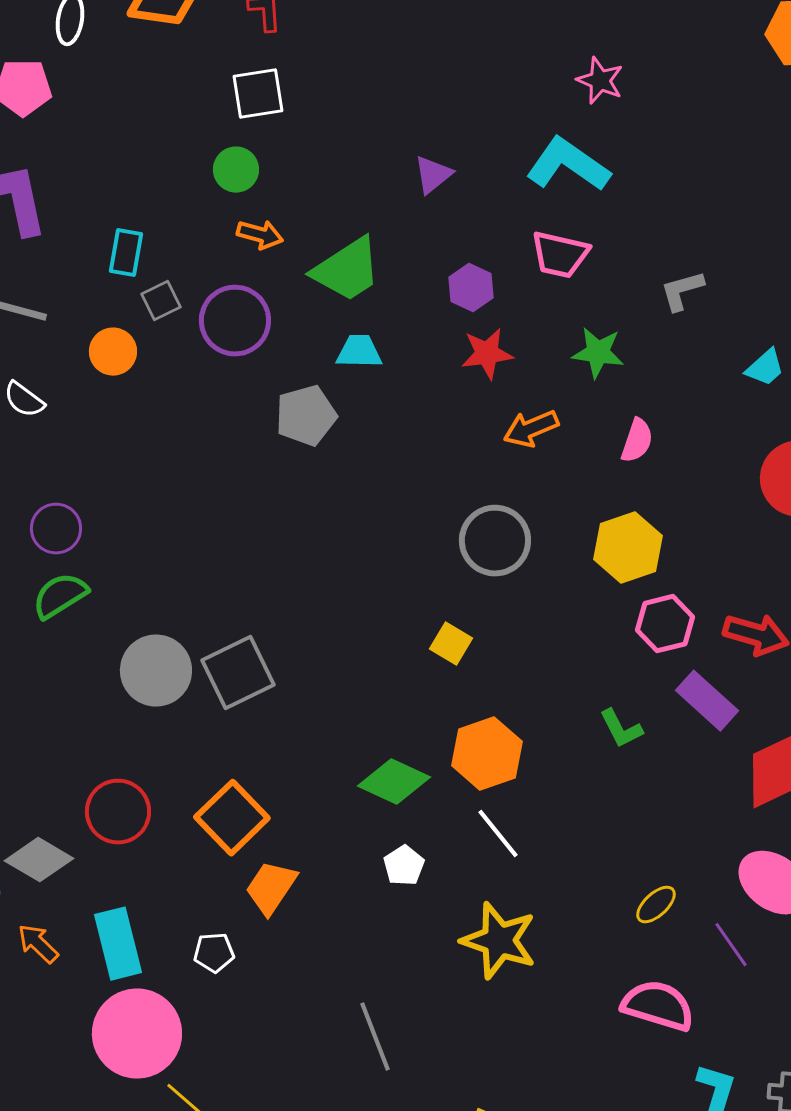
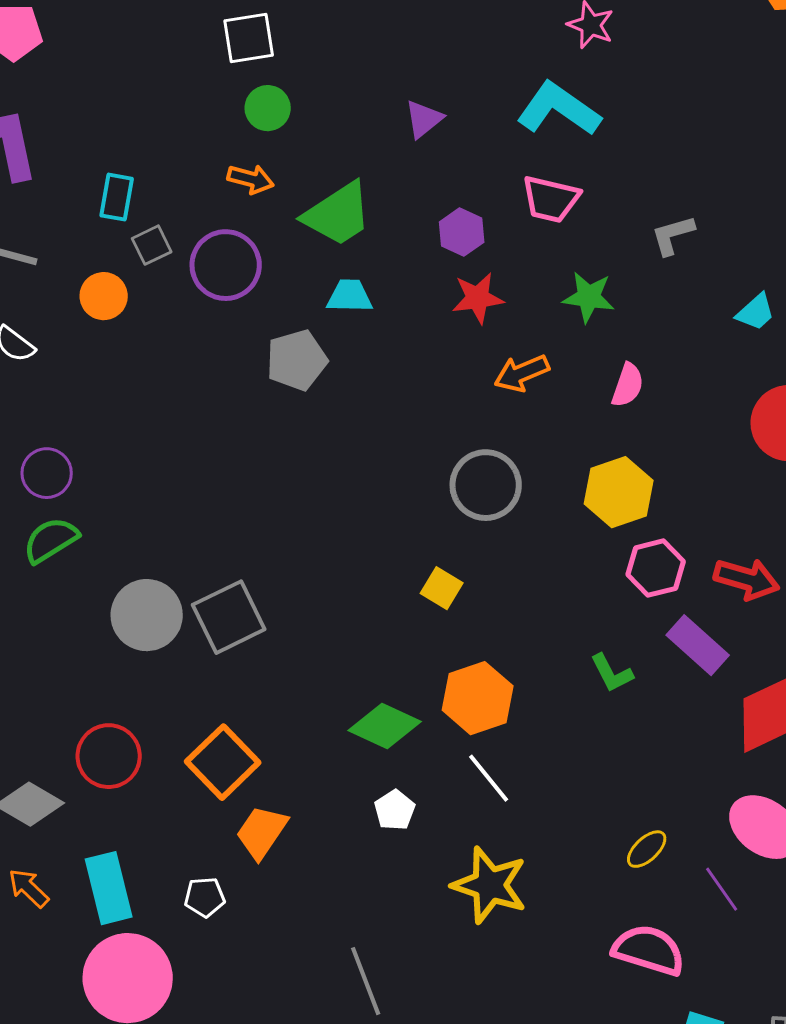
green circle: (236, 170) -> (268, 108), moved

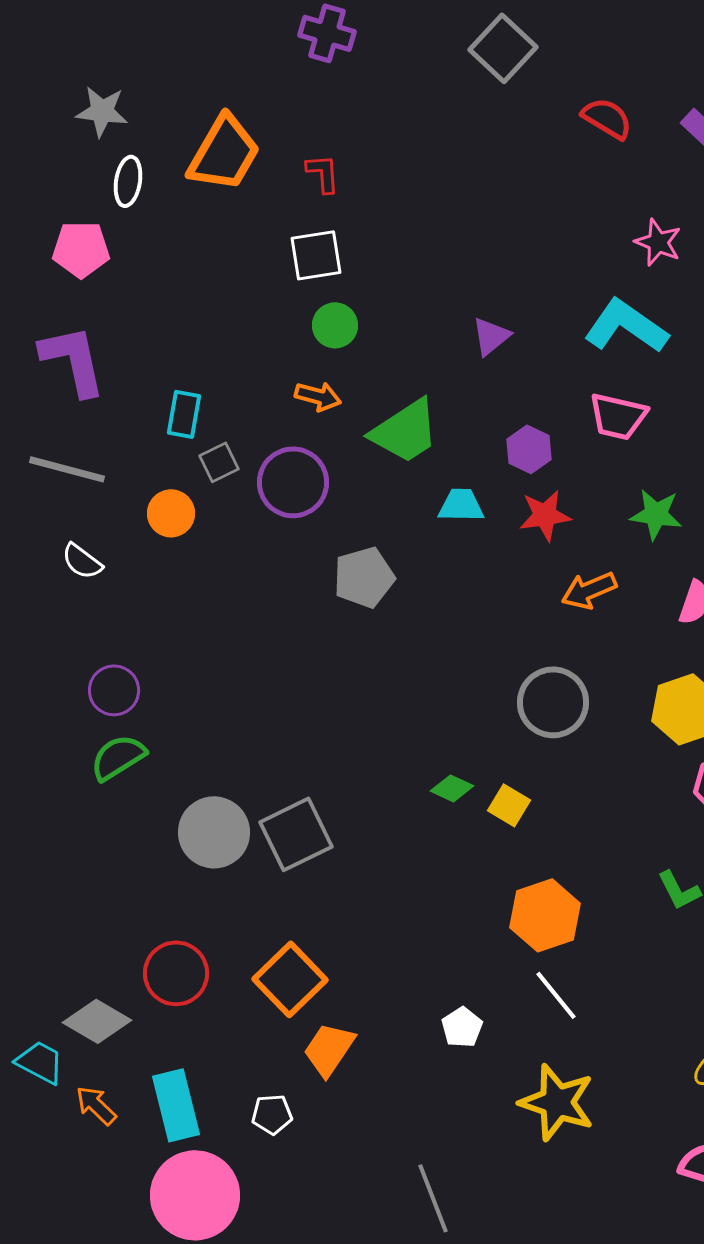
cyan trapezoid: (350, 296) -> (461, 505), moved
green diamond: (385, 726) -> (452, 788), moved, size x0.6

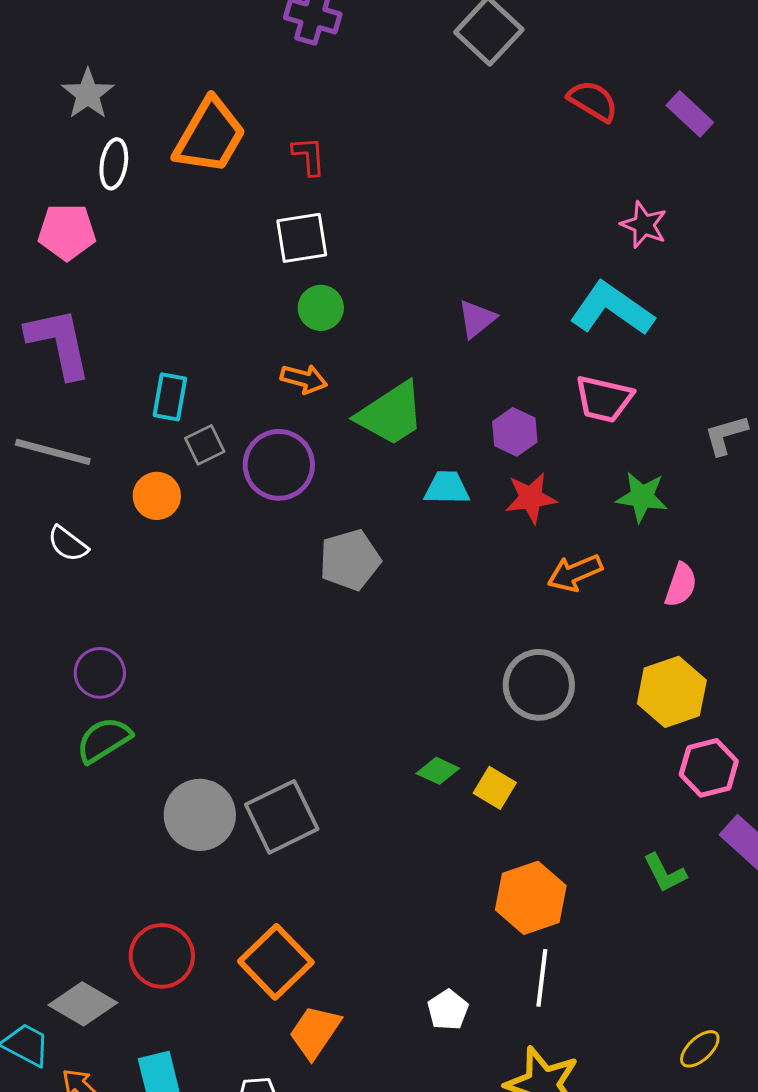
gray star: (102, 111) -> (88, 94), turned 30
white line: (556, 995) -> (542, 978), turned 46

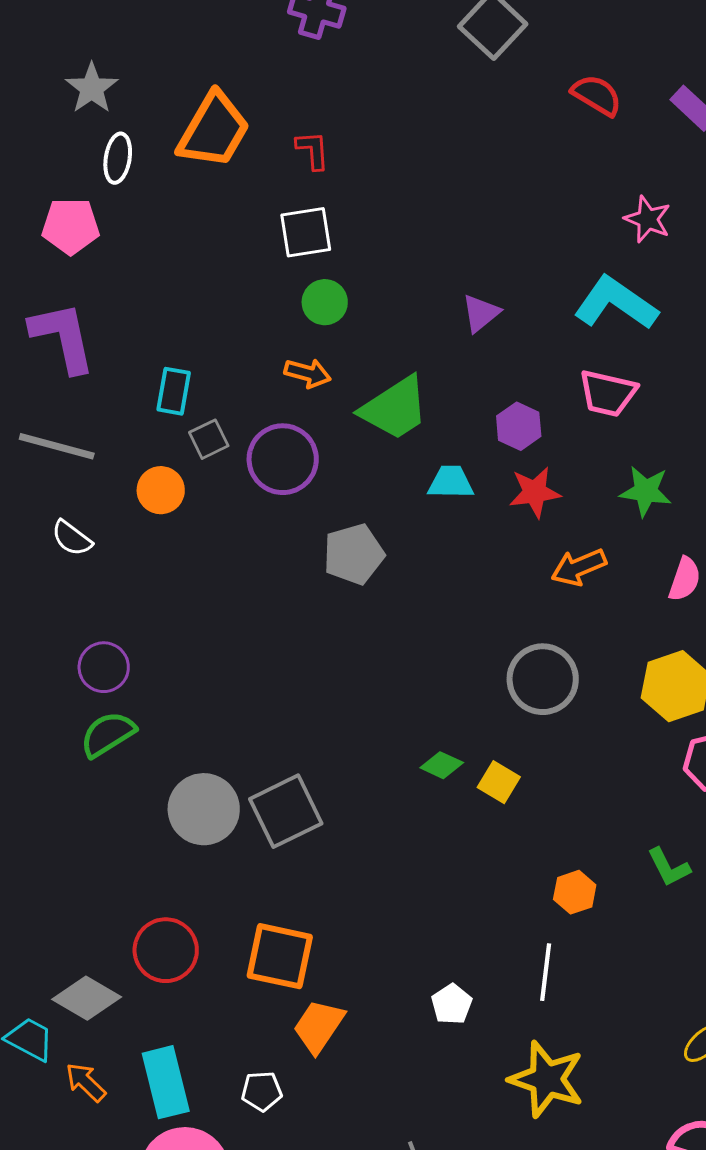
orange hexagon: (531, 898) -> (575, 892), moved, size x0.6
orange square: (276, 962) -> (280, 956), turned -34

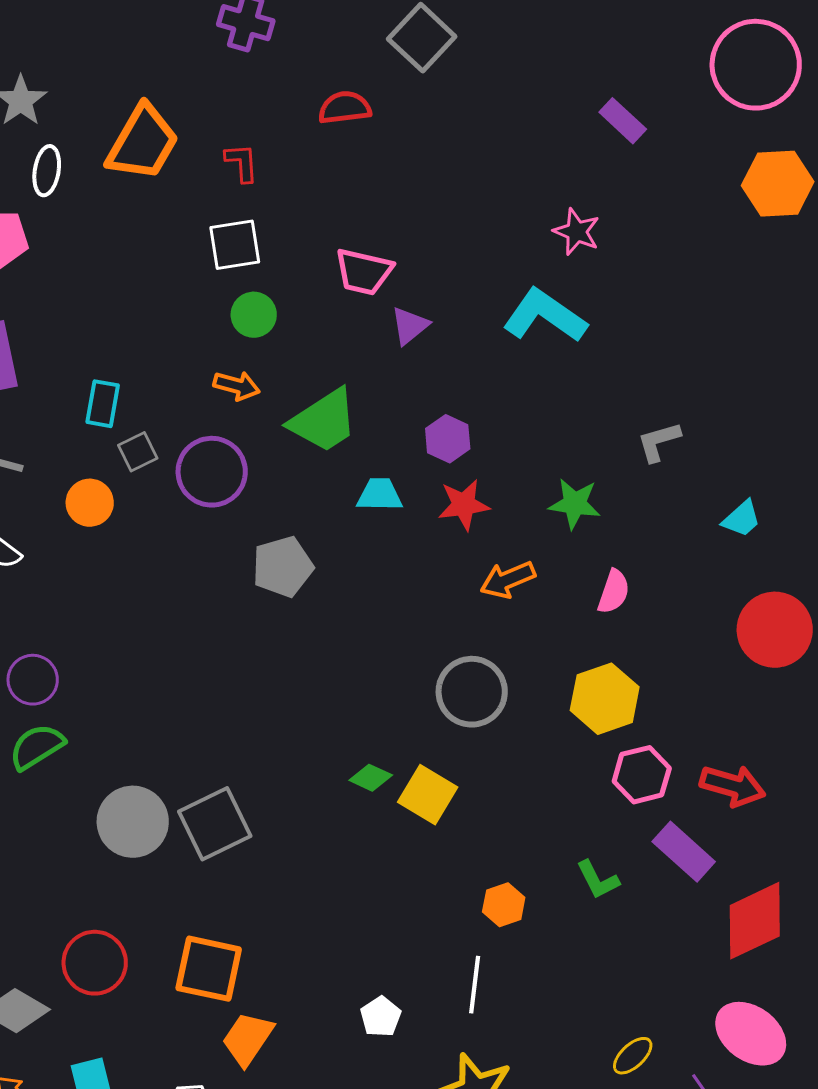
red semicircle: (597, 95) -> (345, 108), moved, turned -38
pink trapezoid: (608, 393) -> (364, 272), moved
yellow square: (499, 782) -> (428, 795), size x1.4

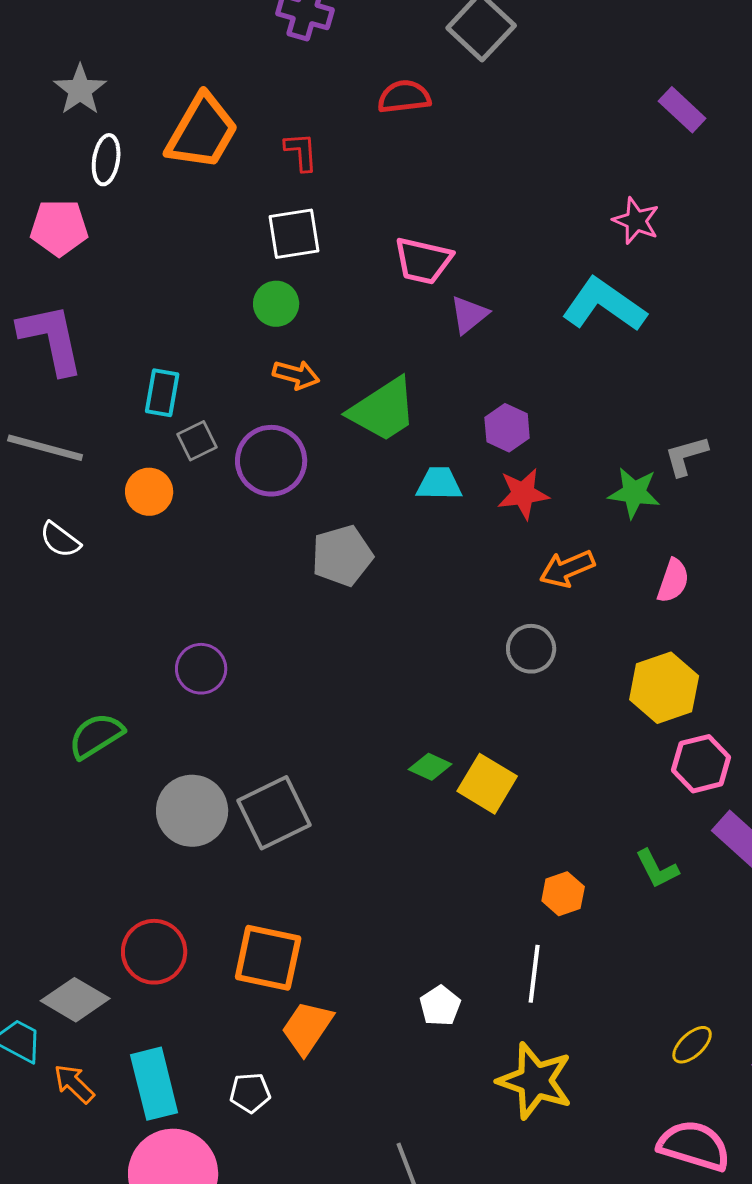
green circle: (254, 315) -> (276, 304), moved
gray L-shape: (659, 442) -> (686, 456), moved
purple circle: (33, 680) -> (201, 669), moved
gray circle: (472, 692) -> (531, 649), moved, size x0.7

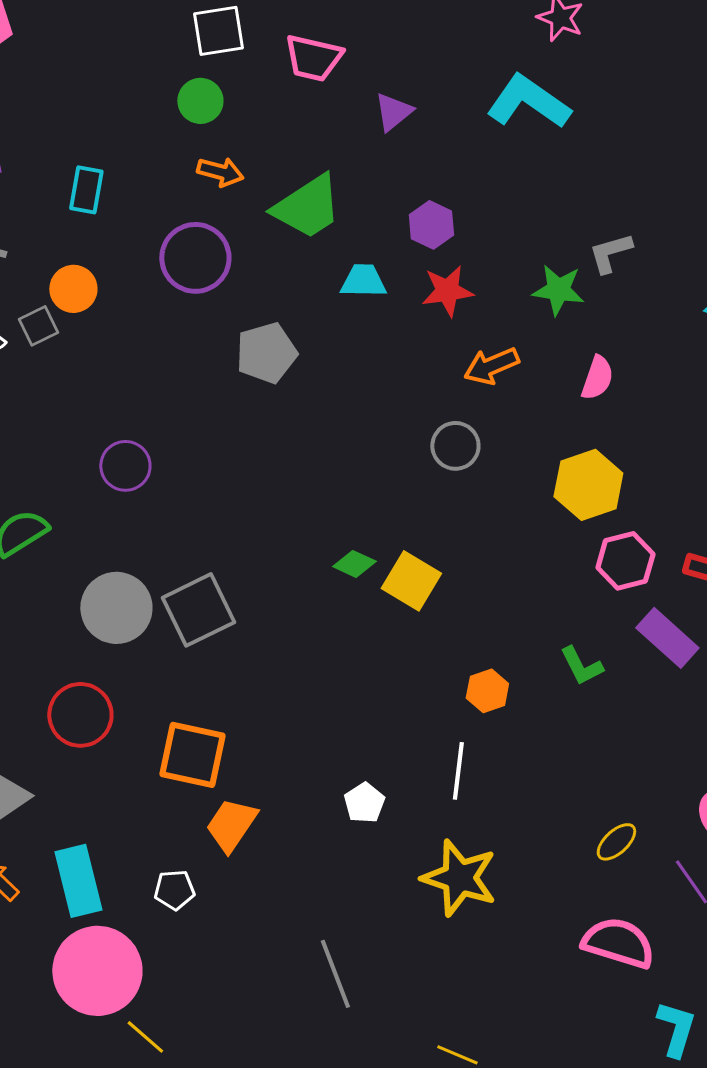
pink trapezoid: (423, 261) -> (313, 58), moved
gray square: (197, 441) -> (38, 326), moved
red circle: (154, 952) -> (80, 715), moved

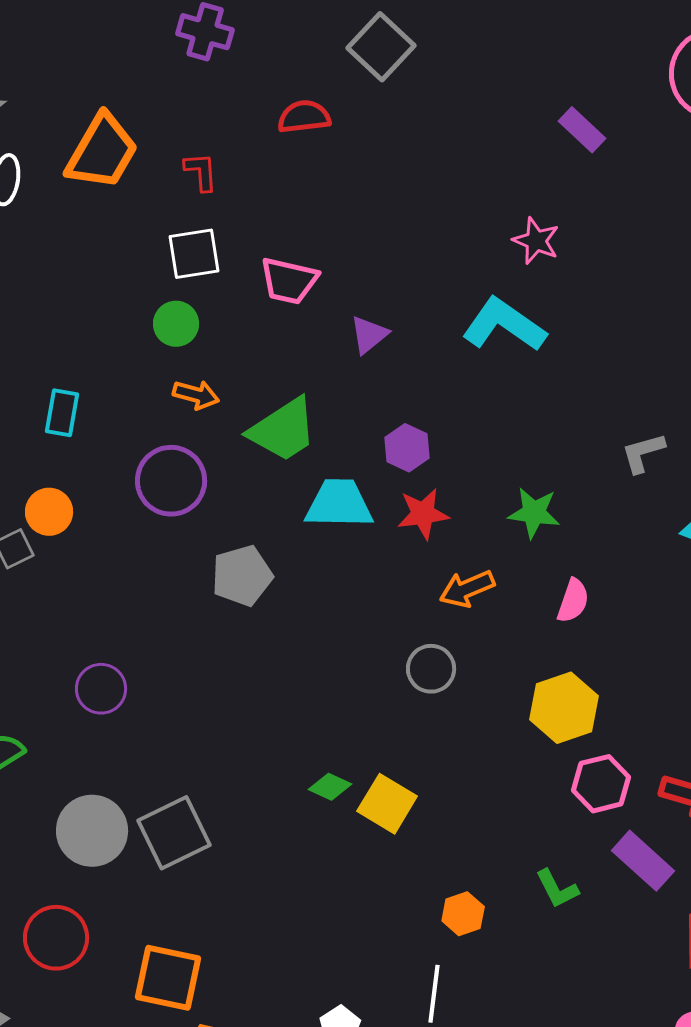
gray L-shape: (610, 253) -> (643, 453), moved
cyan trapezoid: (363, 281) -> (339, 504), size x1.5

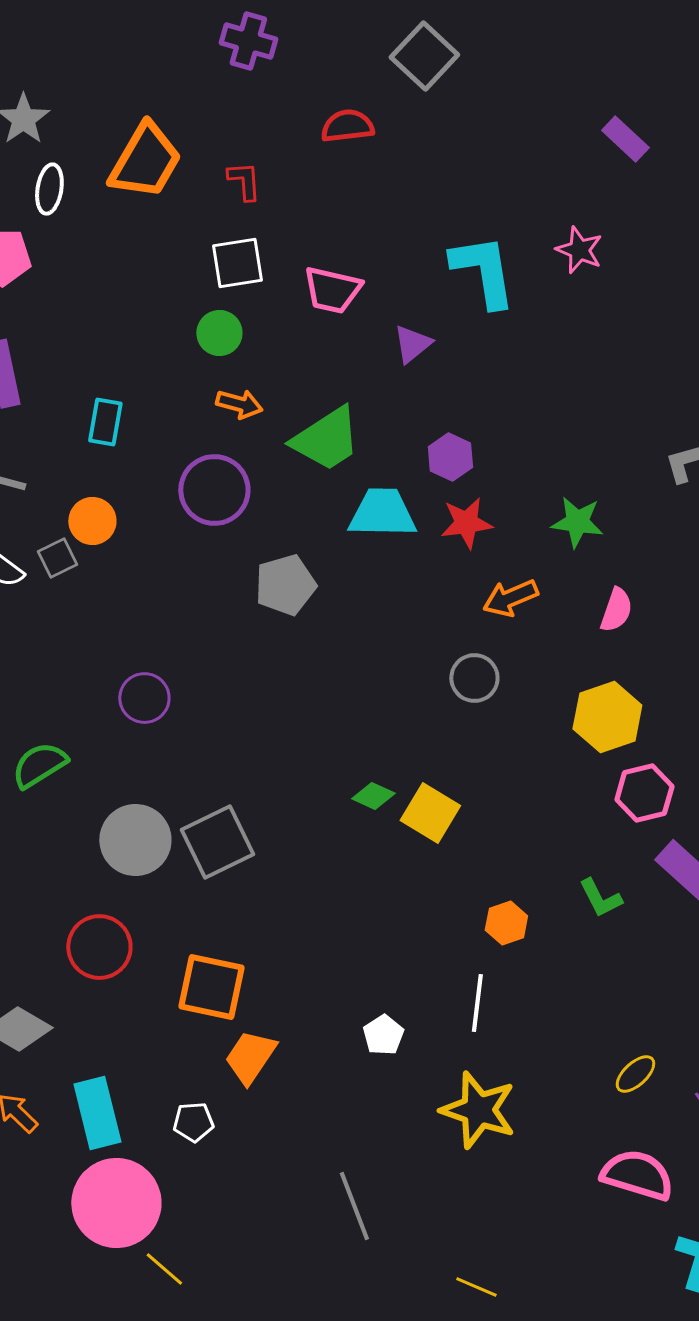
cyan L-shape: (504, 325) -> (483, 271), moved, turned 46

